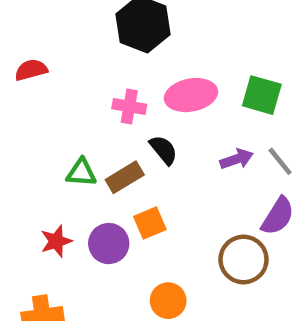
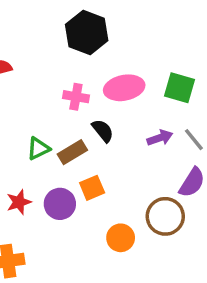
green triangle: (81, 173) -> (38, 149), turned -30
orange circle: (168, 301) -> (121, 238), moved

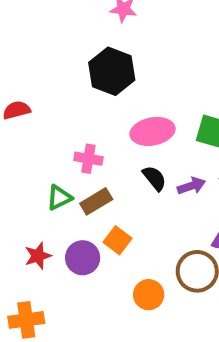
pink cross: (76, 97) -> (88, 159), moved
black semicircle: (103, 131) -> (154, 178), moved
orange square: (92, 188) -> (118, 240), turned -30

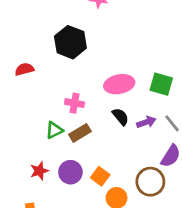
black hexagon: (112, 71) -> (70, 42), moved
orange square: (118, 240) -> (100, 176), moved

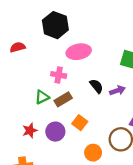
pink ellipse: (119, 84) -> (79, 52), moved
orange square: (100, 176) -> (80, 123), moved

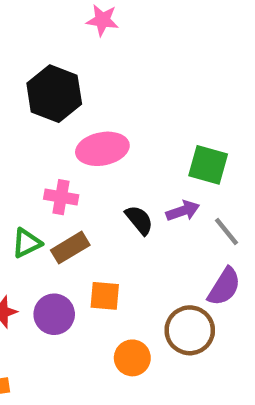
purple arrow: (117, 91) -> (183, 211), moved
orange square: (80, 123) -> (105, 296), turned -32

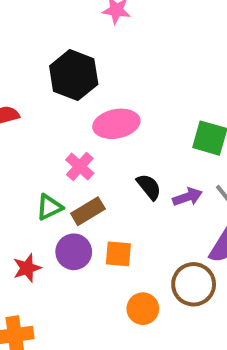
pink cross: (61, 197) -> (80, 166), turned 32
purple arrow: (183, 211) -> (187, 197), moved
purple circle: (54, 314) -> (74, 252), moved

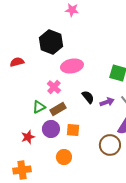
orange circle: (143, 309) -> (64, 157), moved

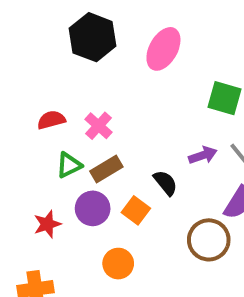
red semicircle: (17, 62) -> (51, 120), moved
pink ellipse: (72, 66) -> (163, 49), moved, turned -50
black semicircle: (88, 97) -> (165, 183), moved
orange square: (73, 130) -> (136, 210), turned 32

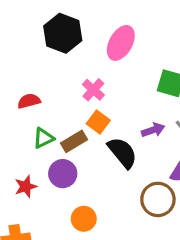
pink cross: (98, 126) -> (93, 90), moved
black semicircle: (165, 183) -> (122, 153), size x1.5
orange square: (136, 210) -> (98, 122), moved

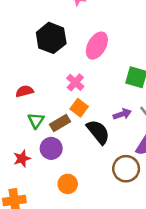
green triangle: (43, 138) -> (36, 120), turned -30

